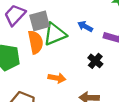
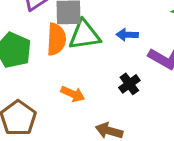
blue arrow: (85, 26) -> (127, 35), turned -40

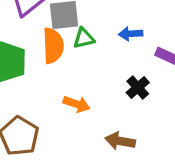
green triangle: (84, 35) -> (84, 38), size x0.6

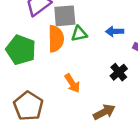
orange arrow: (77, 104) -> (72, 83), turned 36
brown arrow: (120, 141) -> (104, 112), turned 140

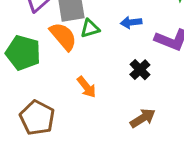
orange semicircle: (56, 39) -> (63, 36), turned -35
brown arrow: (104, 112) -> (143, 118), moved

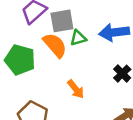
blue arrow: (131, 22) -> (114, 32), size x1.6

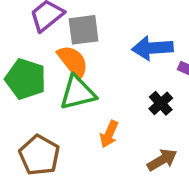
green triangle: (78, 38) -> (78, 93), moved, size x1.6
orange arrow: (76, 89) -> (109, 134), moved, turned 60

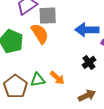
green triangle: (78, 93) -> (38, 80), moved, size x0.7
orange arrow: (109, 134) -> (57, 78), turned -77

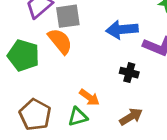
black cross: (89, 62) -> (129, 73), turned -32
green triangle: (38, 80) -> (78, 117), moved

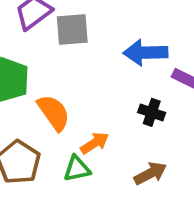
orange semicircle: (60, 41) -> (54, 113), moved
orange arrow: (89, 97) -> (95, 143), turned -72

